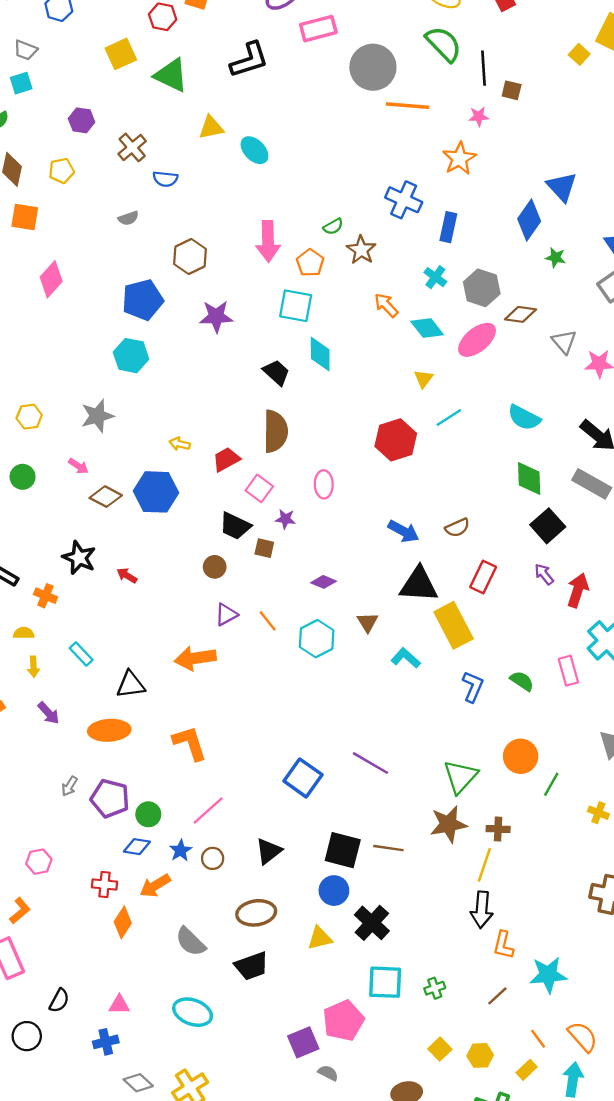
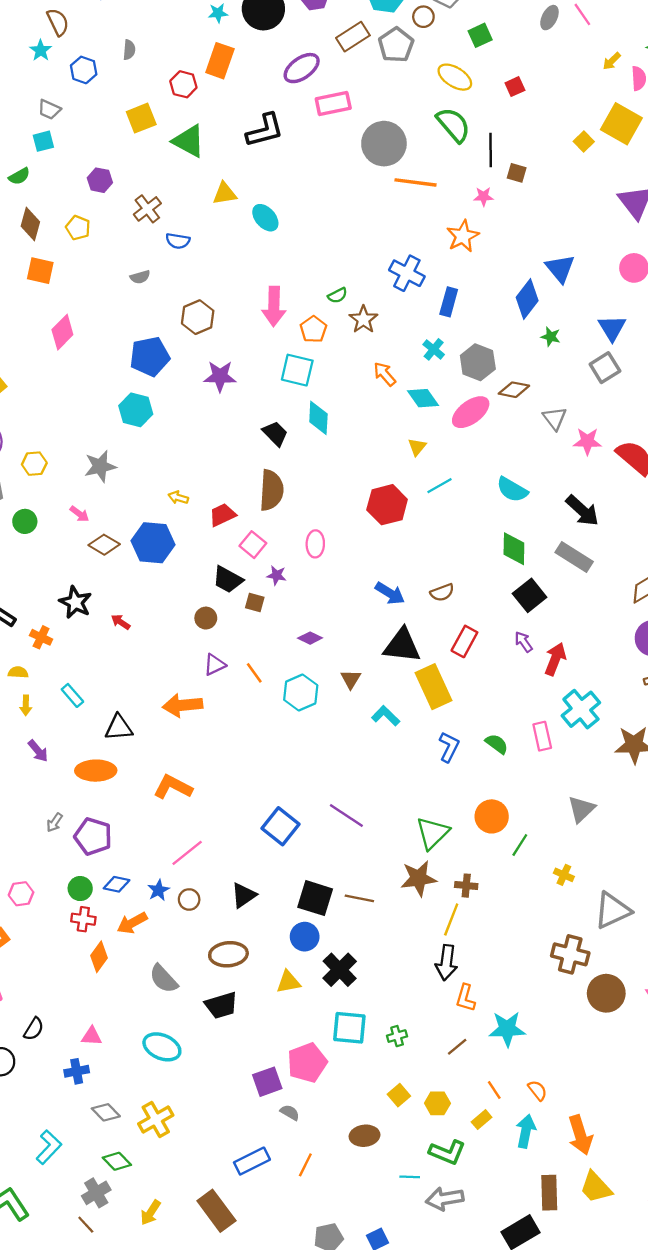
yellow pentagon: (61, 171) -> (78, 228), turned 30
orange L-shape: (190, 743) -> (173, 787), turned -48
green circle: (148, 814) -> (80, 889), moved
orange semicircle: (583, 1037) -> (537, 1090), size x0.7

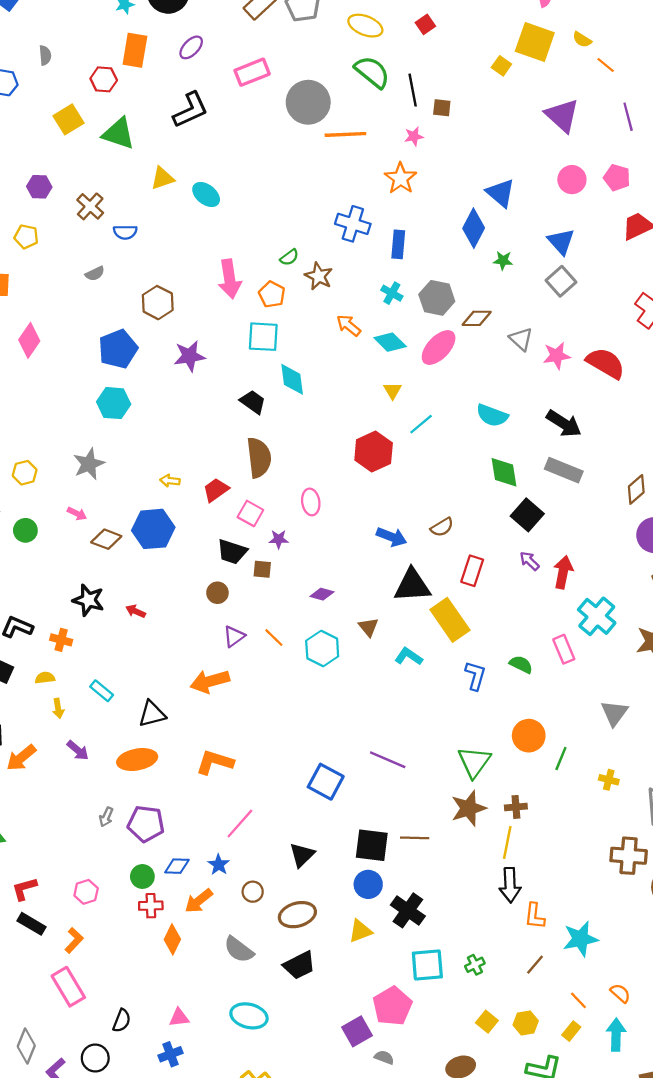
purple ellipse: (302, 68) -> (191, 47), moved, size x0.7
brown circle: (189, 899) -> (253, 892), moved

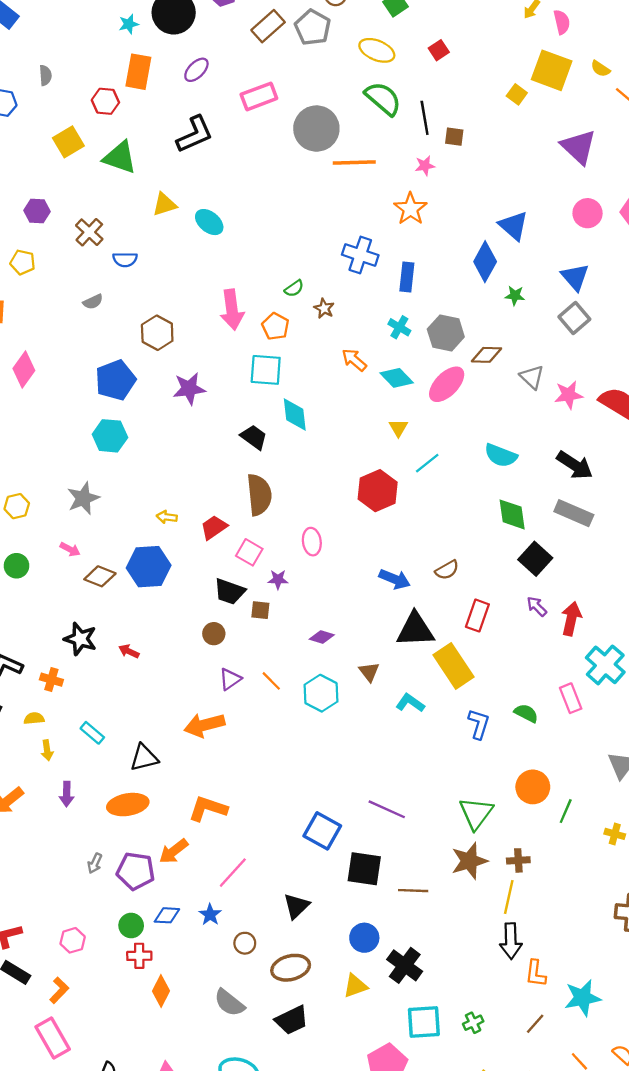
brown star: (319, 276) -> (324, 308), size x0.7
purple arrow: (78, 750) -> (67, 794), turned 50
black square: (372, 845) -> (364, 869), moved
orange arrow: (199, 901) -> (173, 851), moved

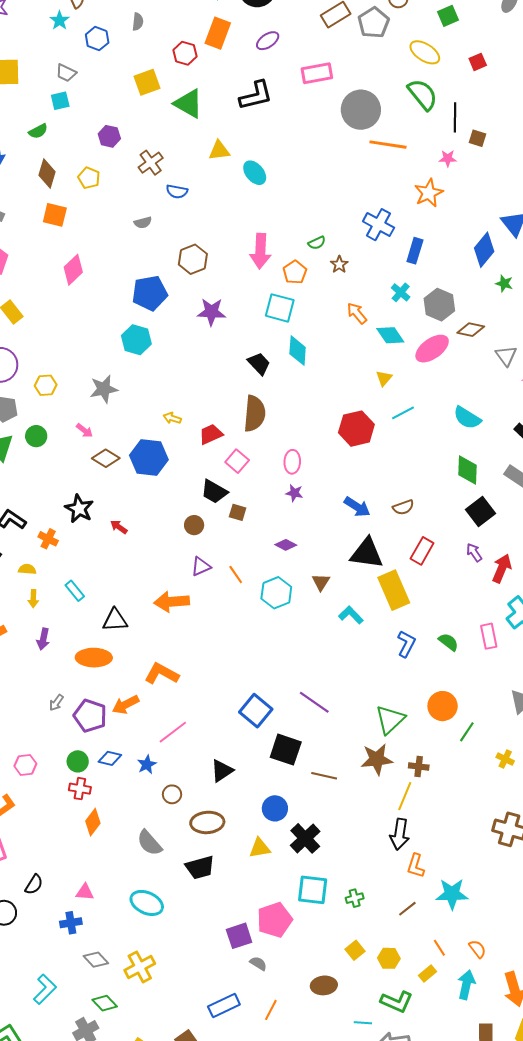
purple star: (278, 579) -> (294, 493), moved

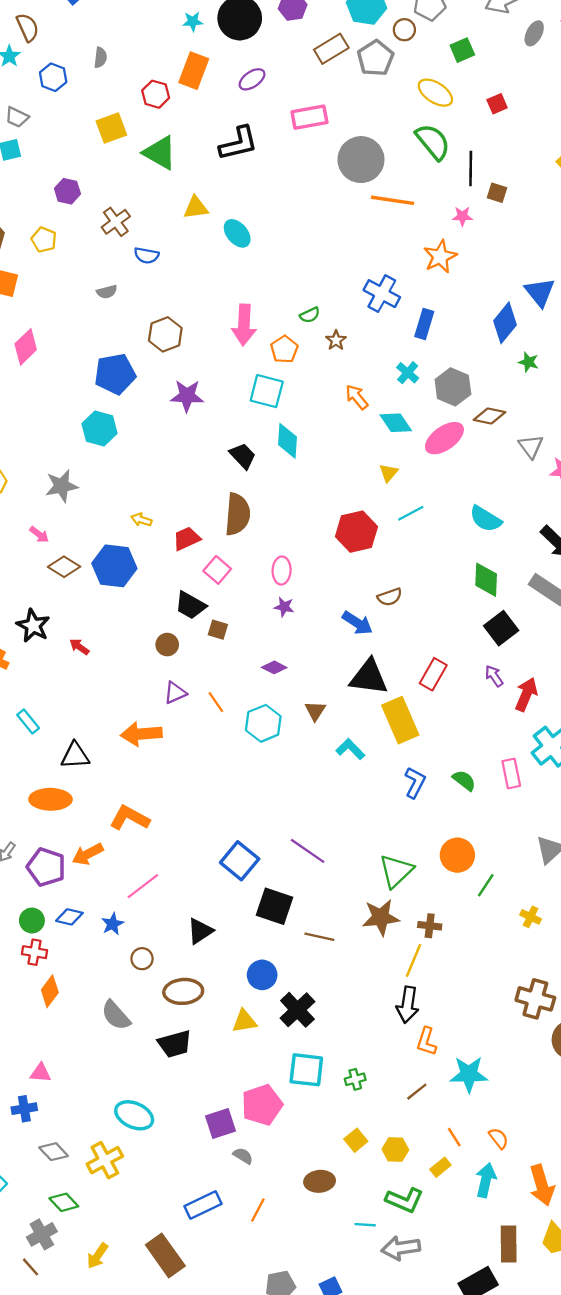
brown semicircle: (403, 507) -> (390, 597), moved
cyan ellipse: (147, 903) -> (134, 1115), moved

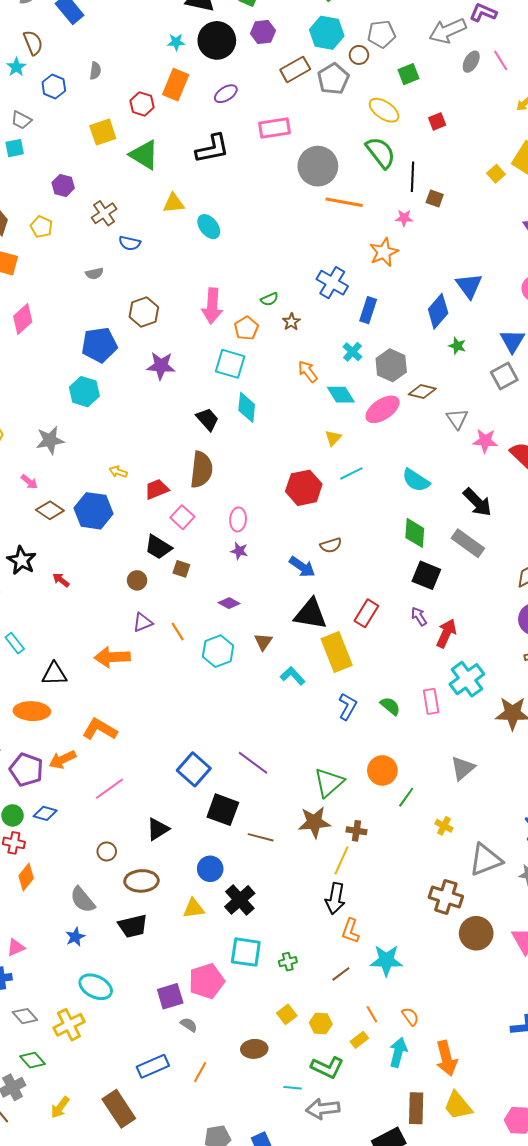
black square: (501, 628) -> (426, 575), turned -32
blue star: (113, 924) -> (75, 937), moved
pink triangle: (41, 1073) -> (16, 948), turned -30

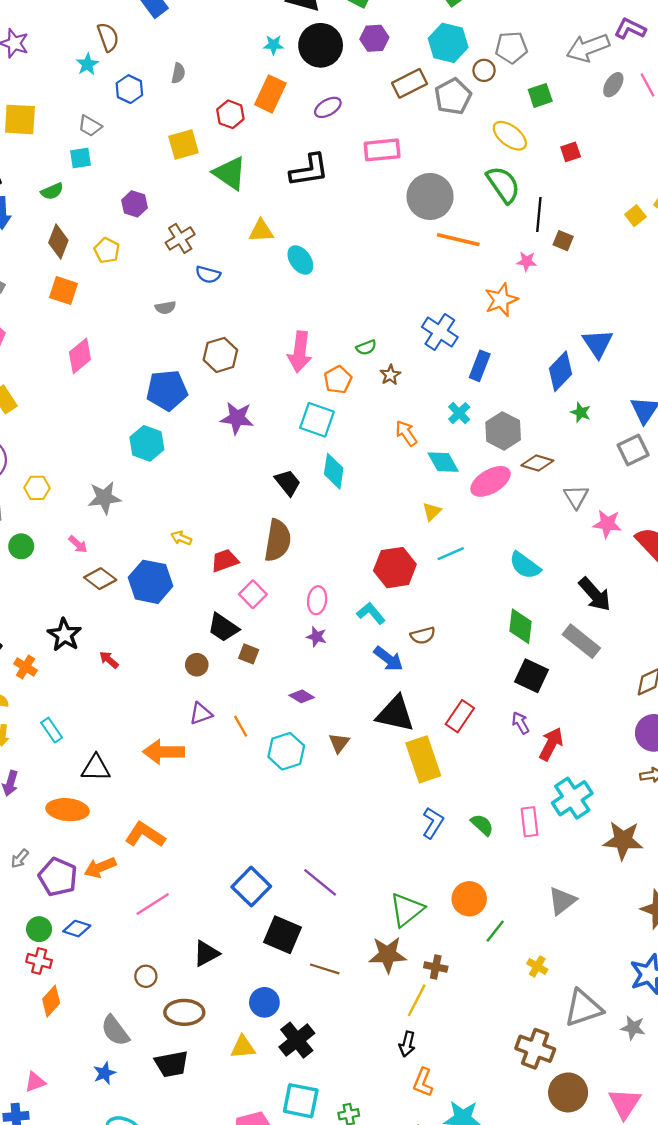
cyan L-shape: (293, 676) -> (371, 613), moved
black arrow: (335, 899) -> (407, 1044), size x0.7

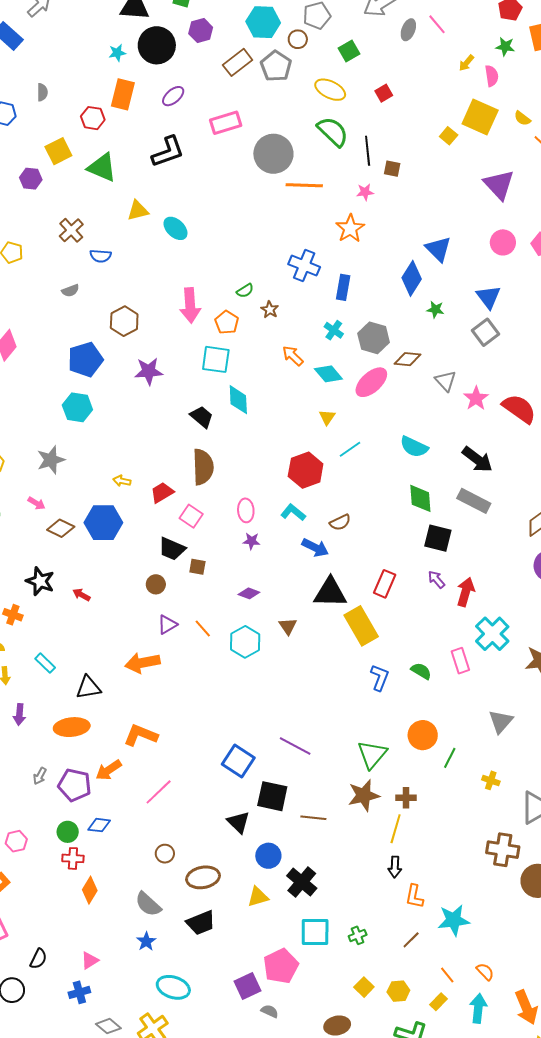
purple hexagon: (134, 204) -> (31, 179), moved
pink star: (607, 524) -> (476, 398), turned -30
black triangle: (206, 953) -> (238, 822), moved, turned -35

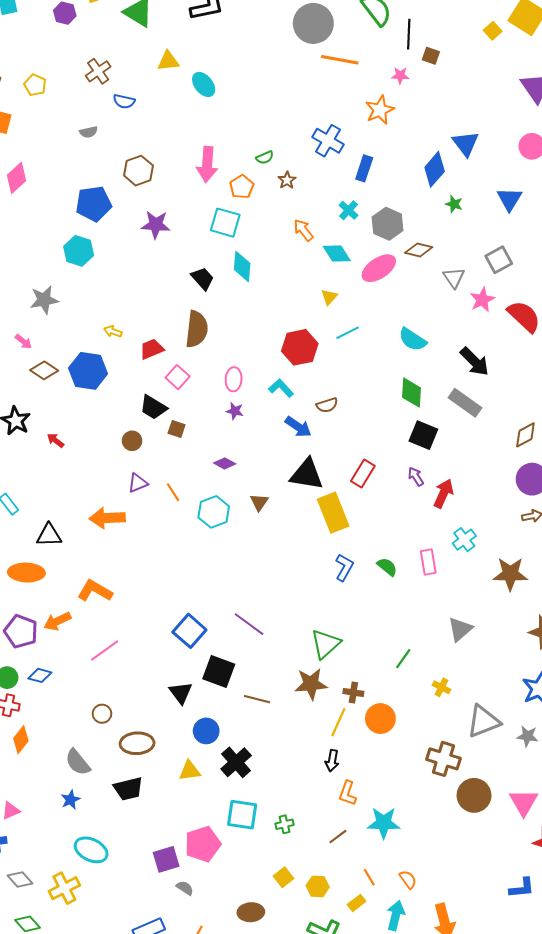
gray square: (485, 332) -> (499, 260), moved
cyan cross: (492, 634) -> (464, 540), size x0.7
orange circle: (423, 735) -> (380, 719), moved

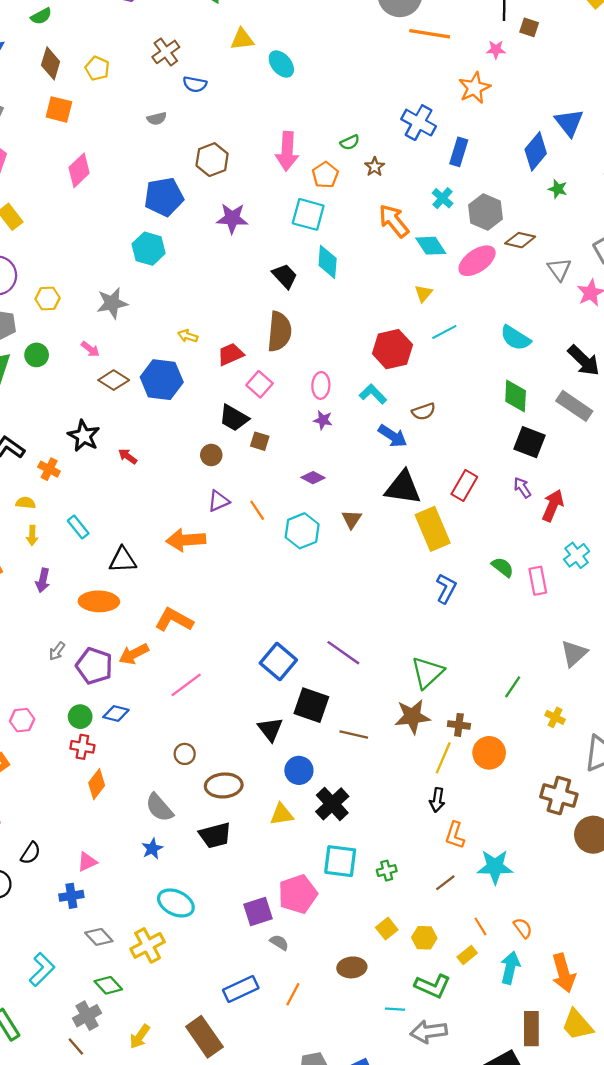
orange arrow: (303, 230) -> (394, 221), size x1.4
green semicircle: (387, 567) -> (503, 567), moved

